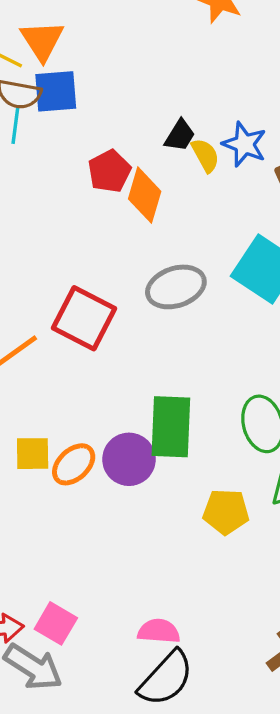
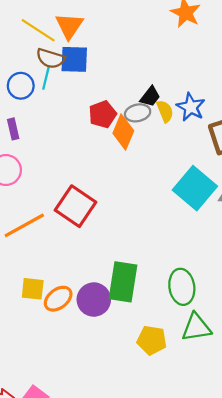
gray ellipse: (176, 287) -> (138, 113), moved, size x0.7

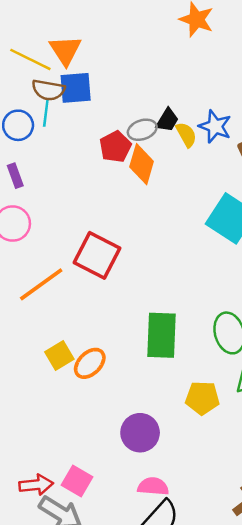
gray ellipse: (138, 113) -> (142, 130), moved
yellow square: (33, 289) -> (59, 355), turned -30
purple circle: (94, 300) -> (140, 433), moved

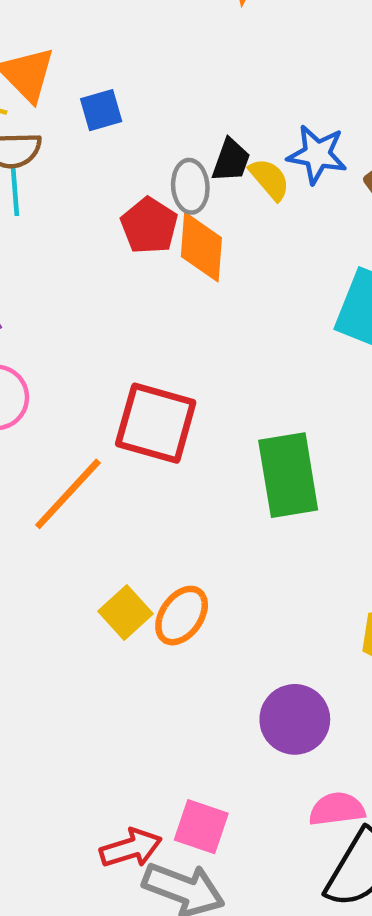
blue square: (76, 88) -> (101, 110), moved, size x0.7
gray ellipse: (142, 130) -> (190, 186), turned -64
green rectangle: (162, 335) -> (288, 475), moved

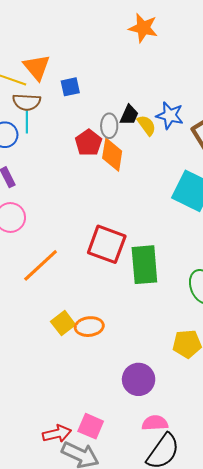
red square: (156, 423) -> (107, 244), moved
orange ellipse: (182, 616) -> (89, 327), turned 44

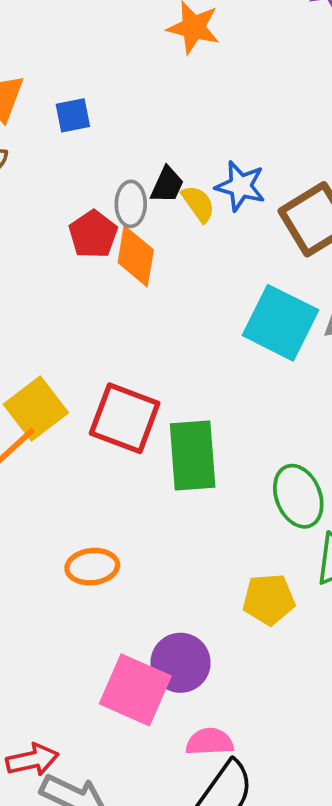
blue square: (70, 87) -> (73, 115), moved
yellow square: (63, 323) -> (36, 409), moved, size x1.4
pink square: (91, 426) -> (135, 690), moved, size x1.5

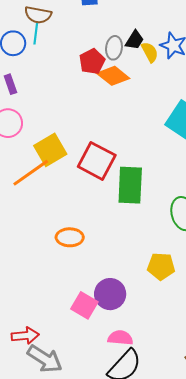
orange diamond: (136, 256) -> (113, 76), turned -68
pink square: (135, 690) -> (84, 305), size x0.7

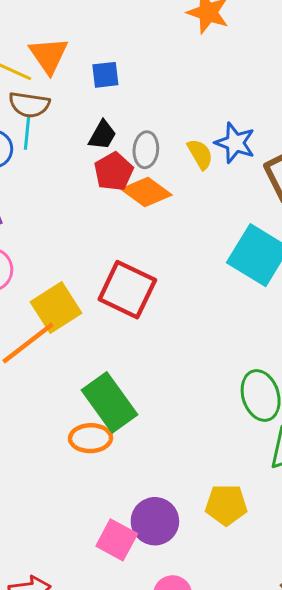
black trapezoid: (135, 40) -> (102, 135), moved
red square: (97, 161) -> (127, 290), moved
green rectangle: (130, 185) -> (110, 402), moved, turned -36
yellow pentagon: (161, 266) -> (226, 505), moved

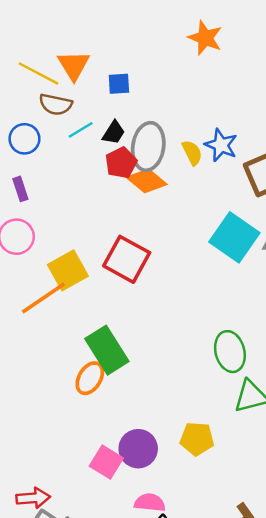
cyan line: (27, 133) -> (81, 130), moved, turned 50
gray ellipse: (146, 150) -> (148, 147), size x1.6
orange ellipse: (91, 438) -> (90, 378), turned -60

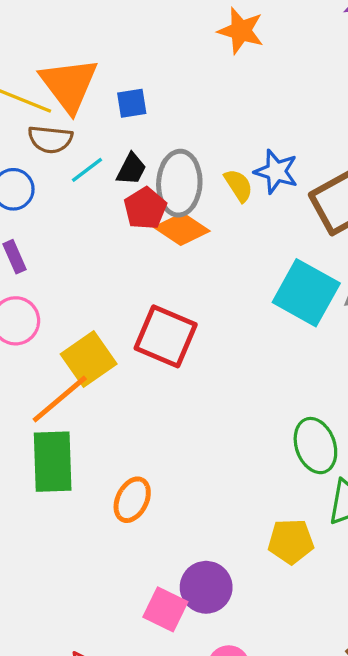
orange triangle: (74, 65) -> (69, 85), size x1.4
green rectangle: (107, 350) -> (53, 462), moved, turned 36
yellow pentagon: (197, 439) -> (291, 541), moved

